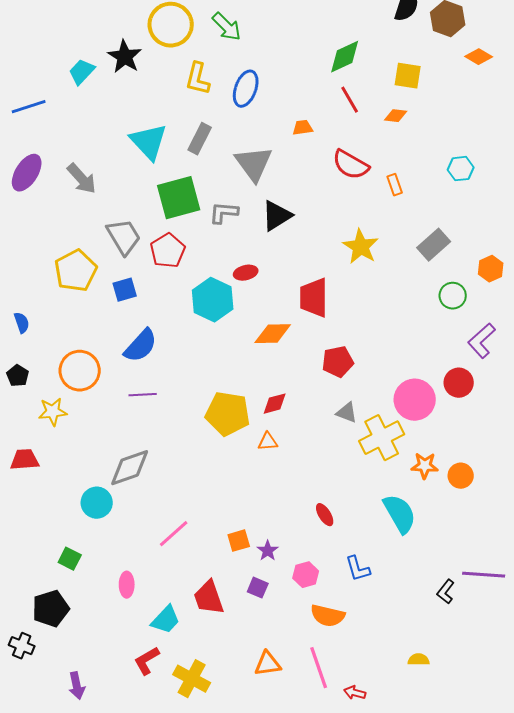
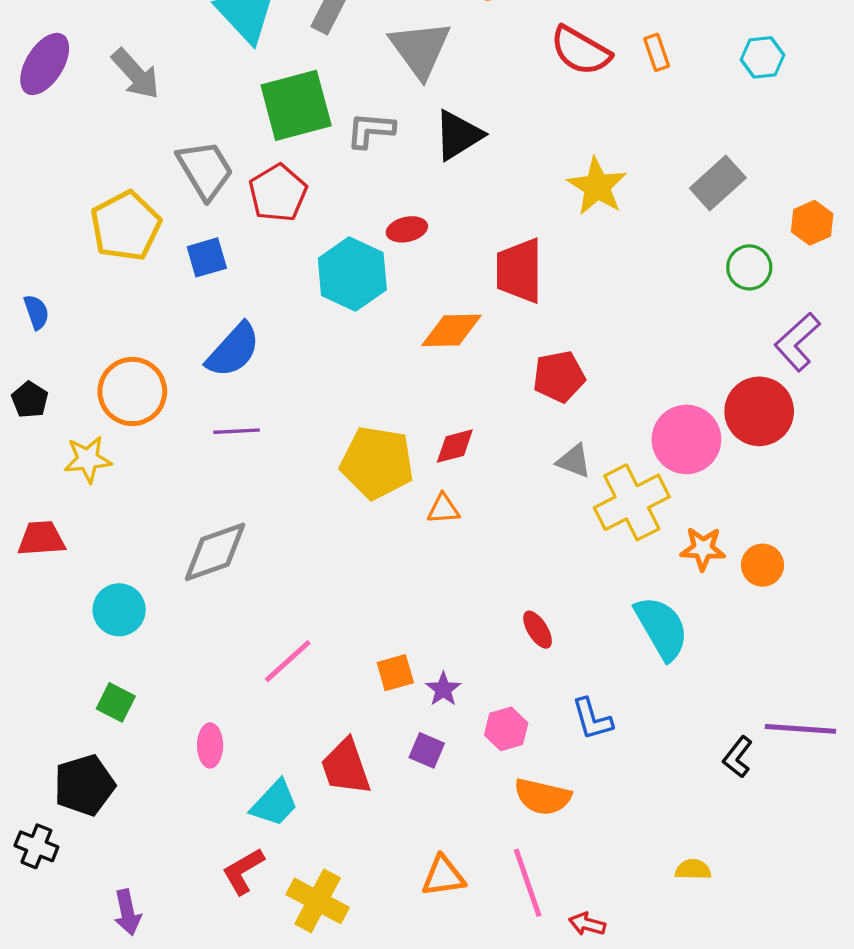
orange rectangle: (395, 185) -> (657, 52), moved
red circle: (459, 383) -> (759, 411), size x1.4
cyan circle: (97, 503) -> (119, 610), moved

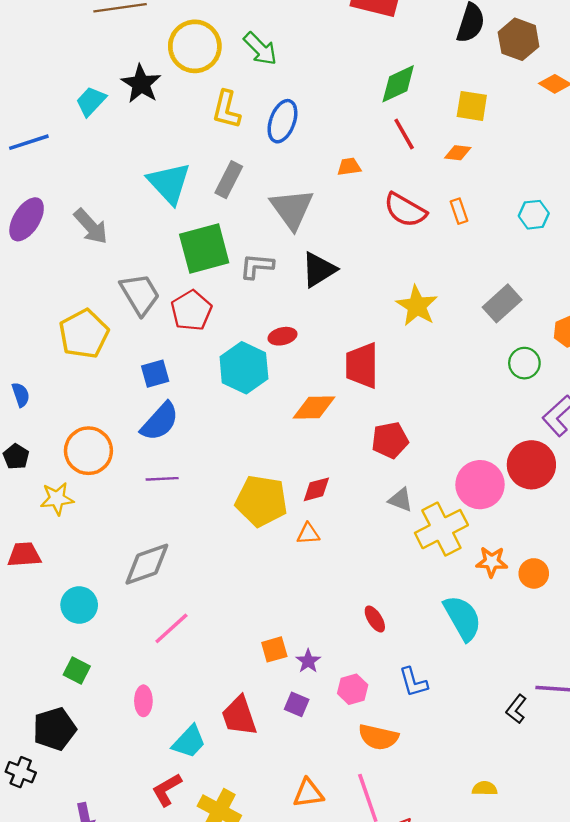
blue square: (207, 257) -> (155, 374), moved
pink line: (288, 661) -> (171, 628), moved

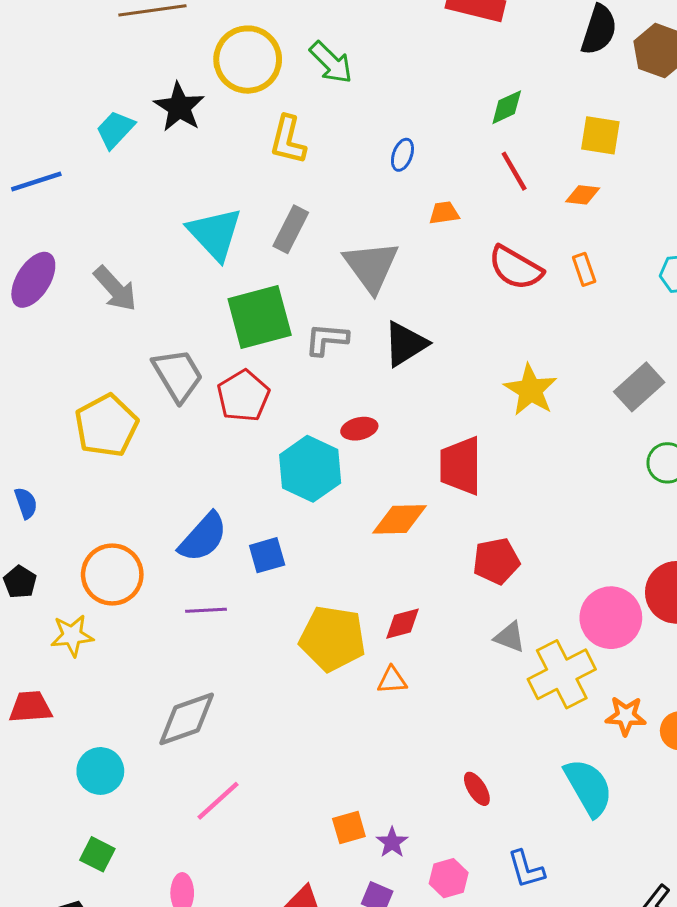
green diamond: (398, 84) -> (507, 107), size x0.7
blue ellipse: (282, 121) -> (402, 155), moved, size x0.6
blue square: (155, 374) -> (267, 555), moved

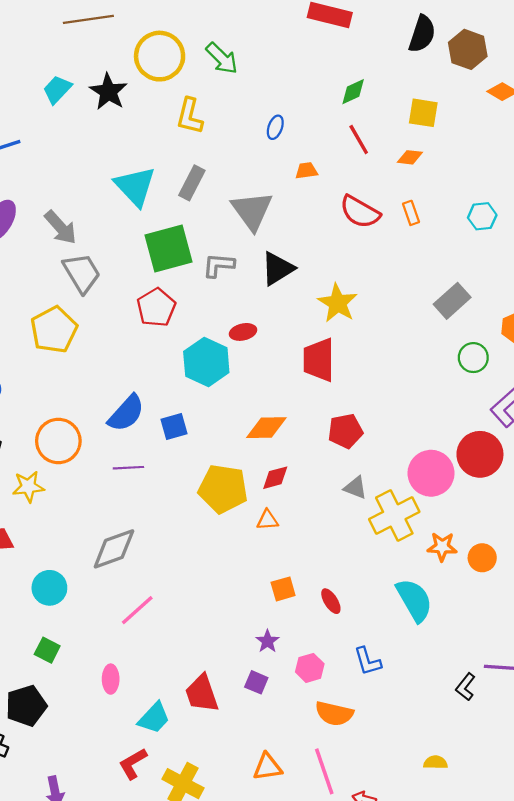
cyan trapezoid: (115, 129) -> (57, 89), moved
gray trapezoid: (178, 375) -> (82, 273), moved
yellow star: (530, 390) -> (338, 303), moved
orange diamond: (399, 519) -> (266, 428), moved
orange square: (349, 828) -> (283, 589), moved

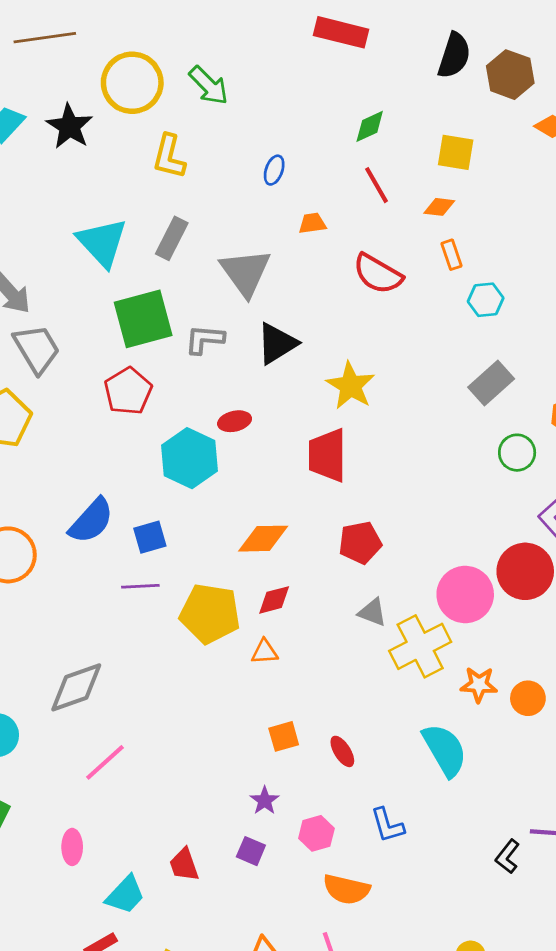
orange rectangle: (411, 213) -> (452, 255), moved
cyan hexagon: (482, 216) -> (486, 300), moved
purple line: (128, 468) -> (140, 586), moved
red trapezoid: (202, 693) -> (184, 865), size x0.7

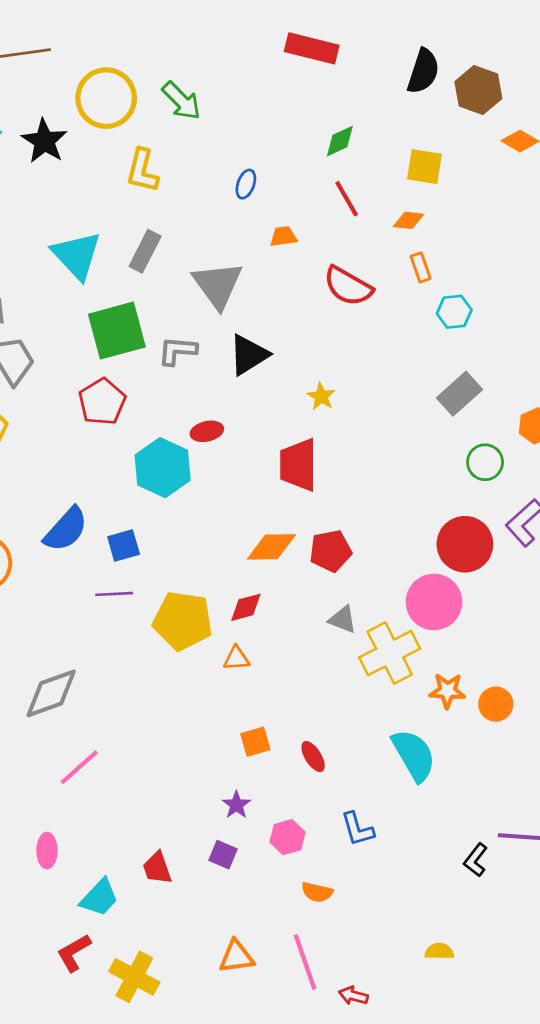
yellow star: (351, 386) -> (321, 396), size x0.6
orange diamond: (263, 539) -> (271, 547), moved
red circle: (525, 571) -> (465, 544), moved
orange semicircle: (346, 889) -> (317, 892), size x0.7

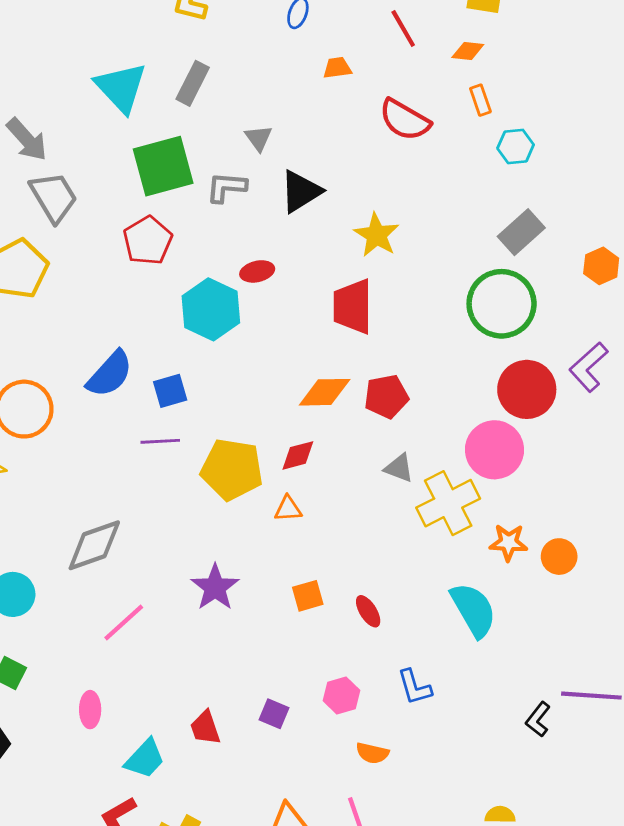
gray triangle: (218, 285) -> (259, 138), moved, size x0.5
yellow star: (321, 396) -> (377, 235), size x1.5
green circle: (485, 462) -> (502, 304), moved, size x1.8
purple star: (236, 805) -> (215, 587), moved, size x1.6

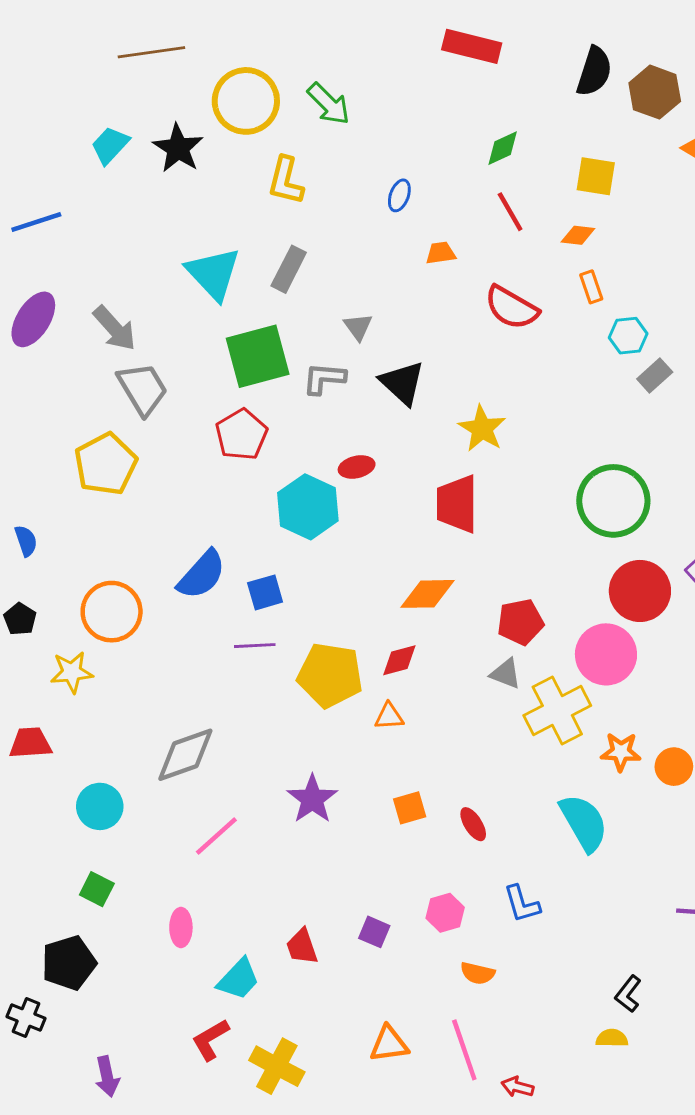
black triangle: (301, 191) -> (402, 383), turned -45
gray rectangle: (521, 232) -> (655, 375), moved, size x0.7
red pentagon: (386, 396) -> (520, 622), moved
black L-shape: (538, 719) -> (628, 994), moved

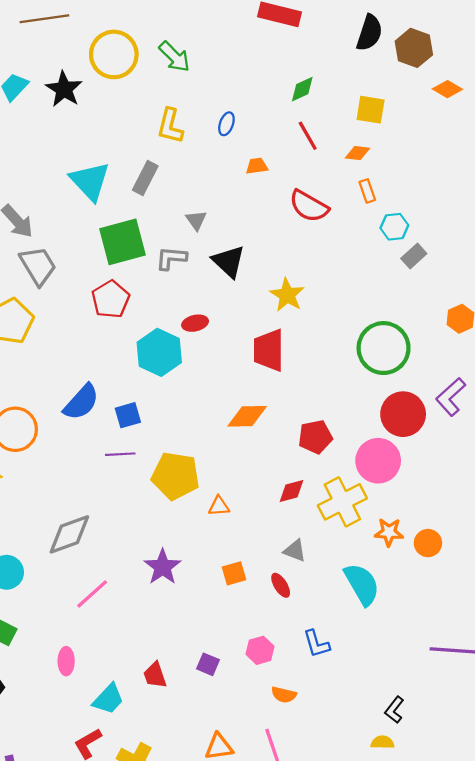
yellow L-shape: (286, 181) -> (170, 126), moved
red diamond: (399, 660) -> (291, 491), moved
gray triangle: (506, 674) -> (295, 551), moved

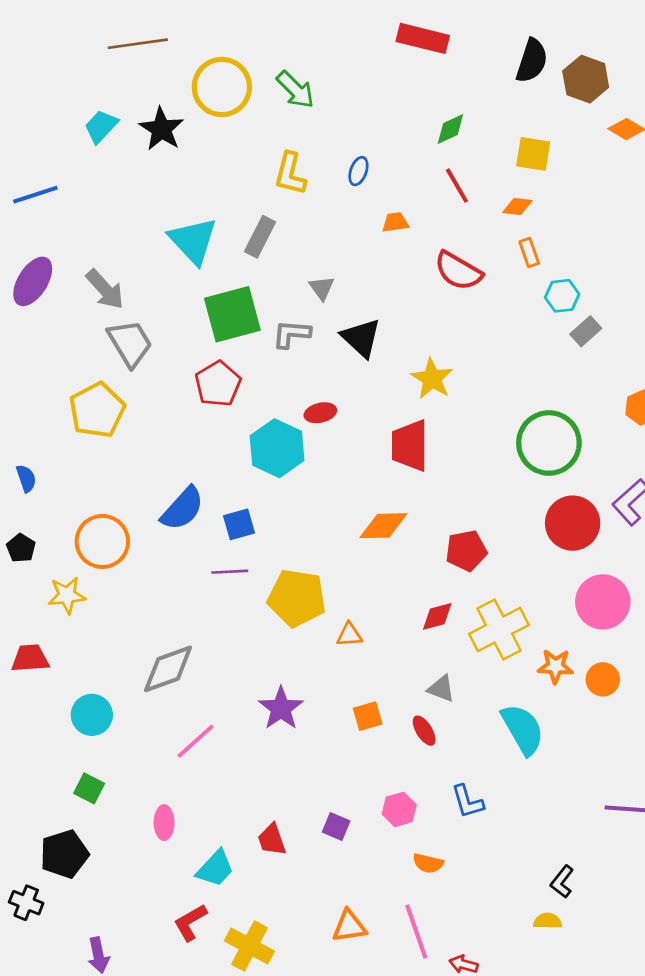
pink circle: (378, 461) -> (603, 602), moved

